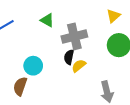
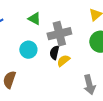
cyan circle: (33, 66) -> (28, 50), moved

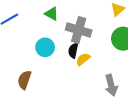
gray cross: (59, 34) -> (79, 30), turned 30

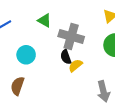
cyan circle: (45, 47) -> (26, 55), moved
black semicircle: (73, 51) -> (66, 57), turned -32

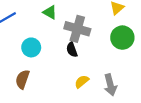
yellow semicircle: (75, 66) -> (82, 81), moved

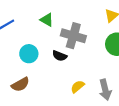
black semicircle: (72, 50) -> (60, 56), moved, turned -48
brown semicircle: (22, 79) -> (20, 84), turned -138

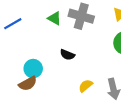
gray cross: (73, 36) -> (81, 16), moved
cyan circle: (29, 54) -> (33, 69), moved

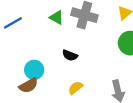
yellow semicircle: (86, 86) -> (75, 88), moved

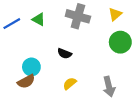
green triangle: (56, 17) -> (39, 19), moved

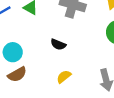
cyan circle: (31, 67) -> (13, 52), moved

